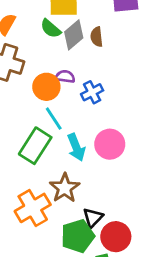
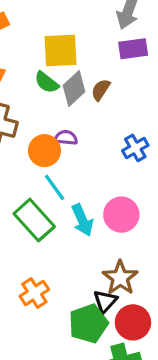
brown semicircle: (97, 37) -> (101, 90), turned 42
blue cross: (92, 92) -> (135, 148), moved
green rectangle: (35, 146) -> (34, 220), turned -72
brown star: (65, 188) -> (120, 278), moved
orange cross: (33, 208) -> (34, 293), size x0.7

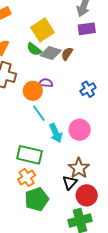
yellow square: (60, 51) -> (42, 30), turned -30
gray diamond: (74, 88) -> (51, 53), turned 60
green rectangle: (34, 220) -> (30, 155), moved, turned -35
green pentagon: (88, 324) -> (37, 199), moved

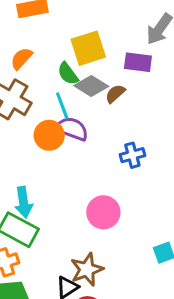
purple rectangle: (87, 29) -> (138, 62), moved
purple semicircle: (46, 83) -> (72, 129), size x1.5
cyan line: (39, 113) -> (62, 106), moved
cyan arrow: (56, 133) -> (24, 202), moved

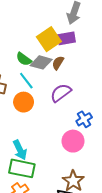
yellow square: (88, 48) -> (49, 39), moved
purple semicircle: (72, 129) -> (61, 93), moved, turned -40
blue cross: (132, 155) -> (84, 119), moved

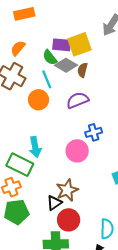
purple rectangle: (66, 38) -> (62, 45), moved
brown semicircle: (58, 63) -> (82, 70), turned -32
cyan arrow: (20, 150) -> (35, 147), moved

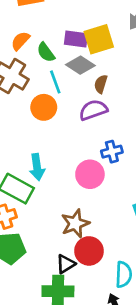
green semicircle: (50, 57) -> (46, 52), moved
brown semicircle: (82, 70) -> (101, 84), moved
black triangle: (54, 203) -> (66, 264), moved
red circle: (69, 220) -> (89, 251), moved

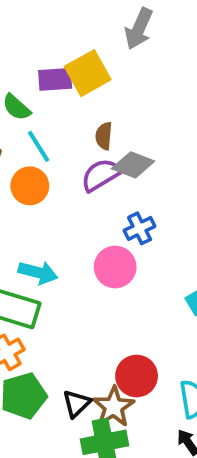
gray diamond: (80, 65) -> (133, 165), moved
cyan arrow: (37, 167) -> (38, 273), turned -55
brown star: (75, 223) -> (114, 407), moved
black triangle: (66, 264) -> (76, 404), moved

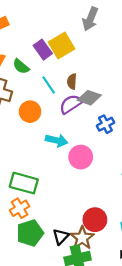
purple rectangle: (55, 79) -> (43, 50), turned 60
cyan line: (39, 146) -> (49, 85), moved
blue cross: (140, 228) -> (105, 124), moved
cyan arrow: (38, 273) -> (57, 140), moved

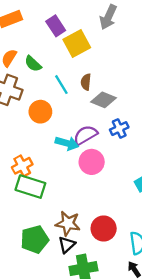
purple rectangle: (43, 50) -> (56, 26), moved
purple semicircle: (71, 104) -> (85, 135), moved
orange cross: (20, 208) -> (22, 166), moved
brown star: (82, 238) -> (68, 223), moved, turned -30

